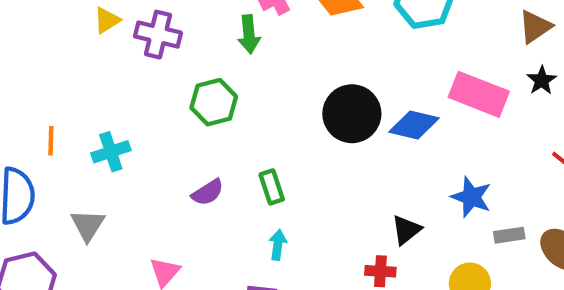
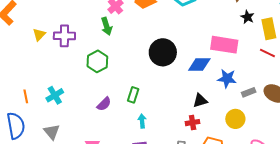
pink rectangle: (479, 94) -> (224, 45), moved
blue diamond: (414, 125) -> (199, 64), moved
green rectangle: (272, 187) -> (133, 95), turned 49
black triangle: (406, 230) -> (200, 101), turned 35

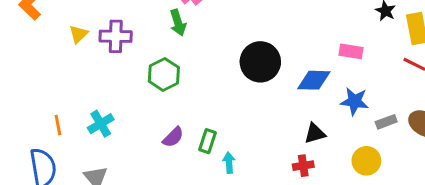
pink rectangle: (224, 45) -> (351, 51), size x0.6
green rectangle: (133, 95) -> (208, 141), moved

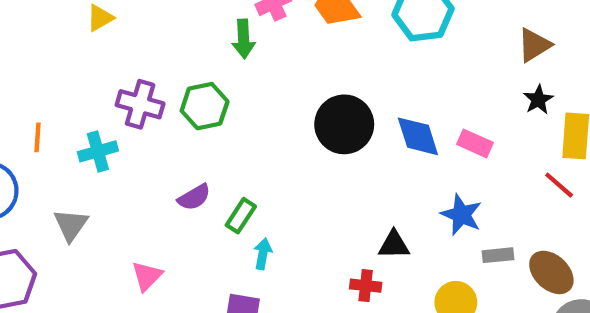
purple cross: (116, 36) -> (140, 104), moved
blue diamond: (314, 80) -> (418, 136), moved, turned 56

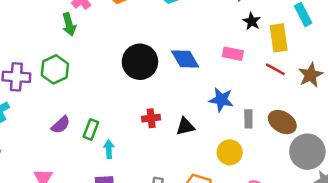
pink rectangle: (475, 143) -> (233, 54), moved
gray rectangle: (498, 255) -> (248, 119), turned -72
red cross: (366, 286) -> (151, 118), moved

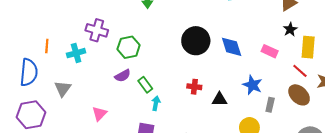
green hexagon: (55, 69) -> (129, 47), moved
brown ellipse: (282, 122) -> (299, 95), moved
green rectangle: (91, 129) -> (145, 85), turned -70

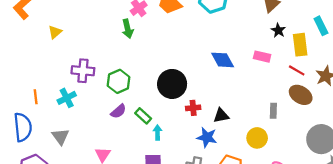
black circle: (196, 41) -> (172, 84), moved
blue star: (252, 85) -> (207, 137), moved

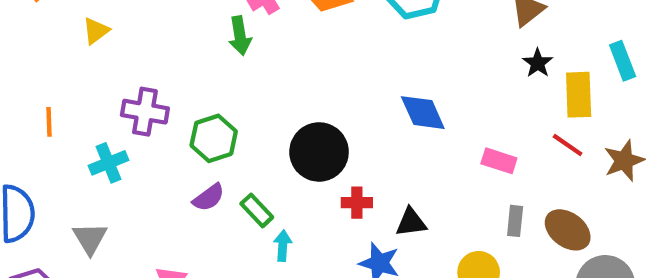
pink rectangle: (262, 57) -> (499, 161), moved
brown ellipse: (301, 95) -> (568, 230), moved
orange line: (36, 97) -> (49, 122), moved

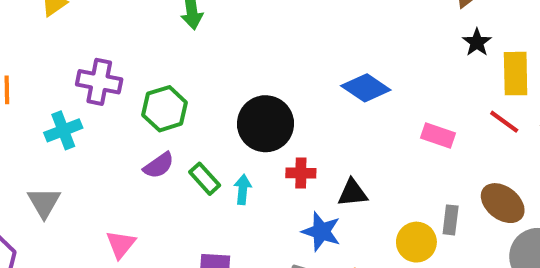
blue diamond: (423, 113) -> (366, 88), turned -33
gray rectangle: (515, 221) -> (451, 220), moved
cyan arrow: (283, 246) -> (243, 189), moved

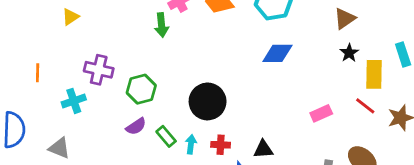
blue diamond: (366, 88) -> (277, 53), moved, turned -36
pink rectangle: (438, 136) -> (321, 113), turned -45
red cross: (301, 173) -> (221, 145), moved
gray triangle: (44, 202) -> (59, 148), turned -40

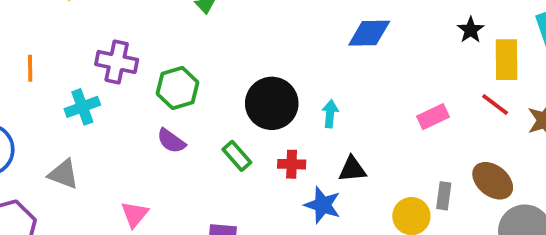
purple semicircle: (136, 126) -> (171, 141), turned 70
green rectangle: (166, 136) -> (237, 156), moved
cyan arrow: (191, 144) -> (330, 114), moved

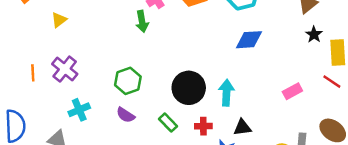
purple cross: (117, 62) -> (65, 69), moved, turned 30
cyan cross: (82, 107) -> (79, 110), moved
cyan arrow: (330, 114) -> (226, 93), size x1.5

